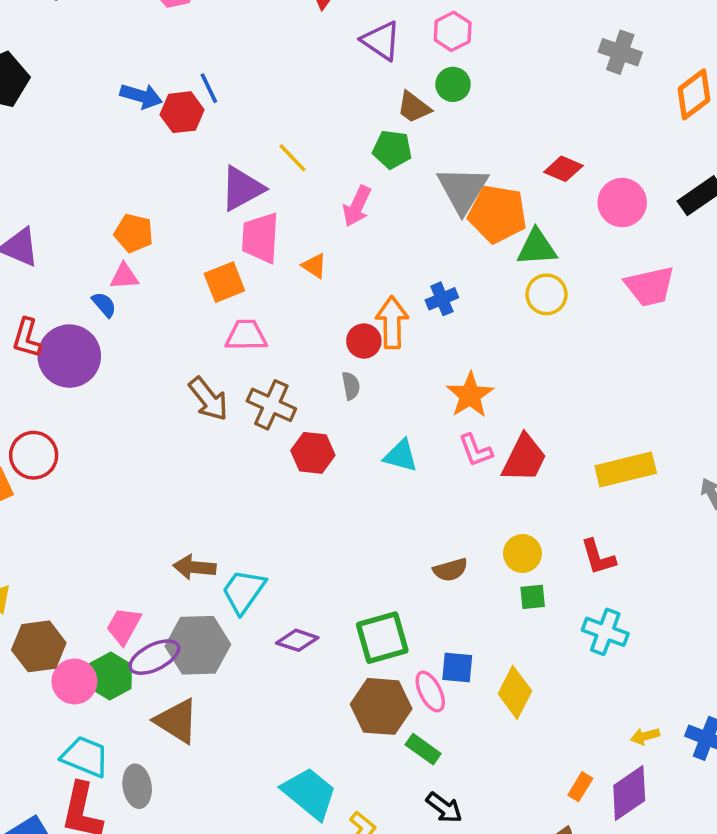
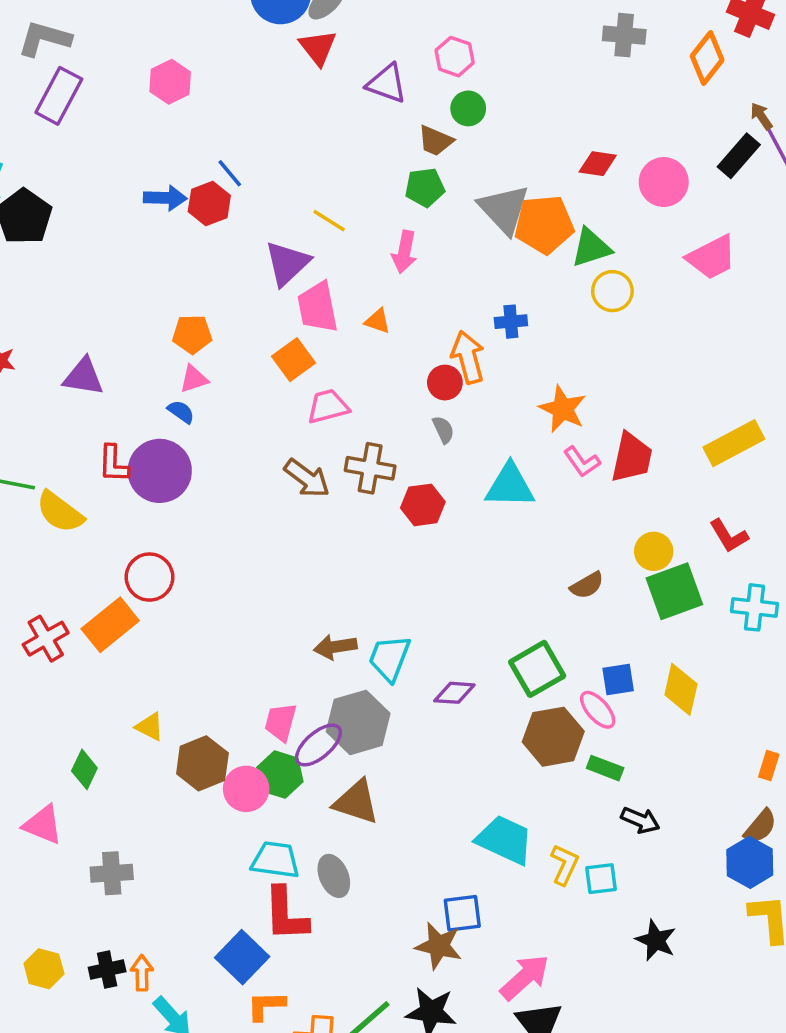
blue cross: (442, 299) -> (511, 322), turned 32
cyan triangle: (401, 456) -> (510, 486), size x1.4
green square: (533, 597) -> (674, 591), size x2.0

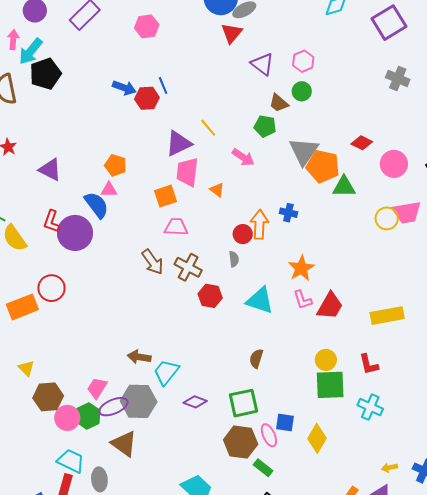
pink arrow: (404, 252) -> (243, 157), turned -85
yellow circle: (612, 291) -> (387, 218), moved
blue semicircle: (181, 412) -> (96, 205), size x1.8
brown semicircle: (587, 585) -> (256, 359), moved, turned 120

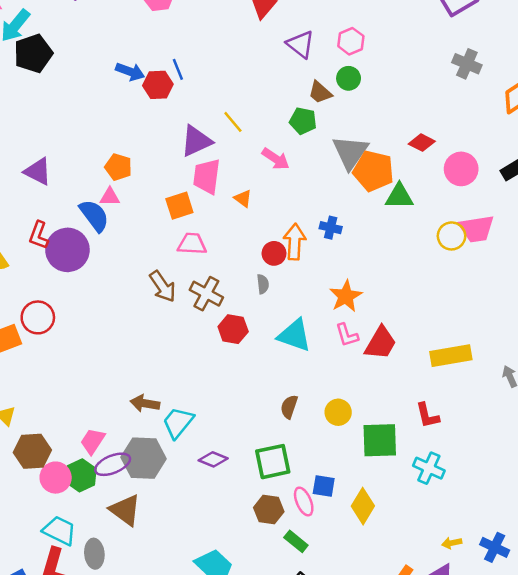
yellow circle: (326, 360) -> (338, 412), moved
brown hexagon: (241, 442) -> (269, 510), size x0.7

